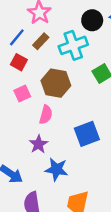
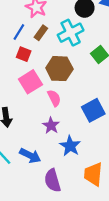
pink square: (22, 94) -> (30, 82), size x1.5
pink semicircle: (46, 115) -> (54, 98), turned -35
blue star: (56, 169) -> (70, 146), turned 30

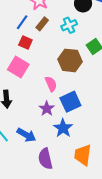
cyan cross: (71, 33) -> (69, 25), size x0.7
brown hexagon: (59, 69) -> (70, 60), moved
pink square: (30, 82) -> (18, 67), moved, turned -30
blue square: (93, 110) -> (70, 102), moved

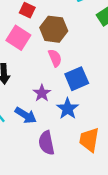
brown hexagon: (70, 60) -> (54, 29), moved
purple star: (47, 109) -> (42, 93), moved

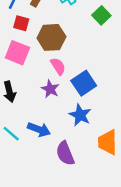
purple star: (42, 93) -> (50, 89), moved

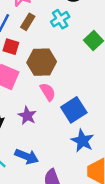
purple star: (50, 89) -> (27, 116), moved
blue star: (80, 115) -> (82, 141), moved

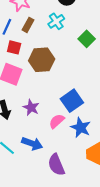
pink semicircle: (48, 92) -> (57, 121), moved, turned -98

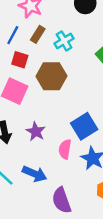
cyan cross: (56, 21) -> (64, 41), moved
pink semicircle: (57, 121) -> (65, 149), turned -42

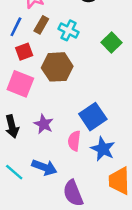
cyan cross: (64, 41) -> (68, 30), turned -30
red square: (20, 60) -> (24, 52), turned -35

